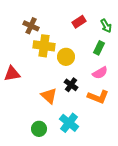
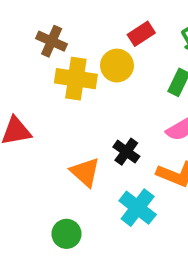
yellow circle: (66, 57) -> (117, 66), moved
cyan cross: (69, 123) -> (138, 208), moved

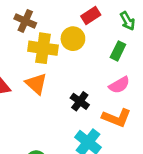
orange triangle: (85, 172) -> (36, 84), moved

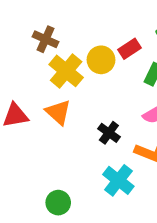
red rectangle: (91, 15) -> (130, 49), moved
yellow cross: (43, 48) -> (66, 71), turned 32

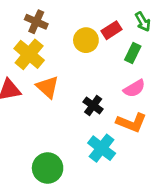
yellow cross: (66, 71) -> (29, 54), moved
green circle: (58, 203) -> (48, 168), size x1.4

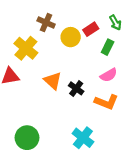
brown cross: (36, 22) -> (46, 23), moved
orange triangle: (48, 87) -> (53, 81), moved
cyan cross: (102, 148) -> (83, 138), moved
green circle: (48, 168) -> (27, 138), moved

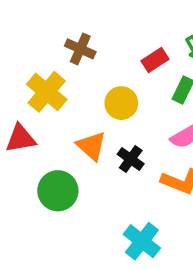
yellow circle: (71, 37) -> (121, 103), moved
green circle: (27, 138) -> (58, 191), moved

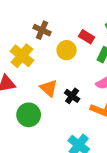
red rectangle: (155, 60) -> (87, 37), turned 64
yellow circle: (121, 103) -> (67, 50), moved

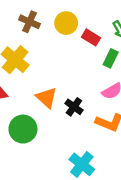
brown cross: (42, 30) -> (29, 22), moved
yellow circle: (67, 50) -> (66, 23), moved

